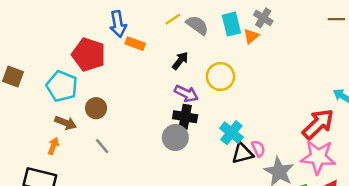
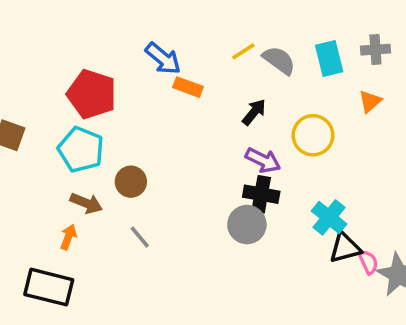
gray cross: (263, 18) -> (375, 50), turned -36
blue arrow: (118, 24) -> (163, 59), turned -40
orange triangle: (251, 36) -> (370, 101), moved
red pentagon: (89, 55) -> (92, 94), moved
pink semicircle: (258, 148) -> (368, 262), moved

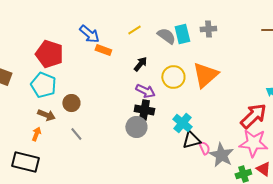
gray semicircle: (279, 60) -> (166, 36), moved
orange triangle: (370, 101) -> (205, 75), moved, size x2.0

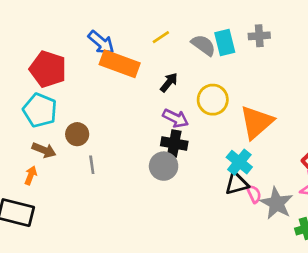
orange rectangle: (103, 50) -> (120, 64), size x1.8
orange triangle: (205, 75) -> (257, 122), moved
cyan cross: (182, 123) -> (239, 162), moved
gray line: (76, 134) -> (92, 165), moved, turned 32

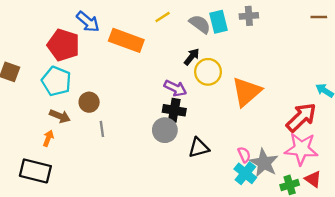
blue arrow: (101, 42) -> (88, 22), moved
black arrow: (169, 82) -> (192, 57), moved
cyan cross: (239, 162) -> (245, 173), moved
black triangle: (237, 183) -> (199, 148), moved

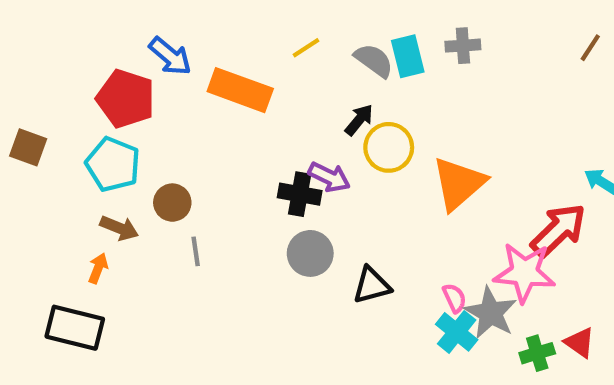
brown line: (319, 17) -> (590, 48), turned -56
black cross: (174, 110) -> (300, 194), moved
pink star: (301, 149) -> (524, 273), moved

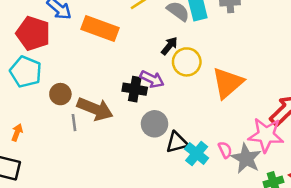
brown arrow: (119, 228) -> (95, 109), moved, size x1.6
gray circle: (310, 253) -> (155, 124), moved
cyan cross: (457, 332) -> (197, 154), moved

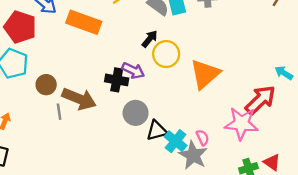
gray star: (246, 158) -> (193, 155), moved

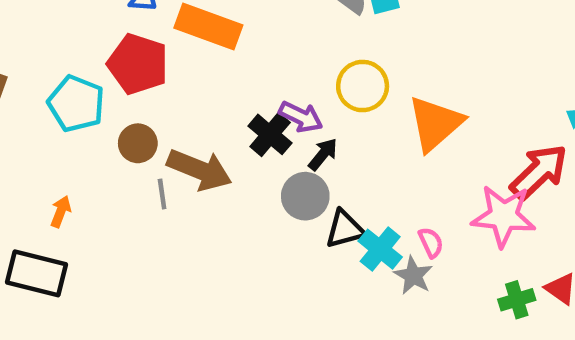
red pentagon: (20, 27) -> (138, 64), moved
black arrow: (150, 39) -> (323, 154), moved
black cross: (117, 80) -> (270, 134), turned 30
gray star: (193, 155) -> (413, 275), size x0.7

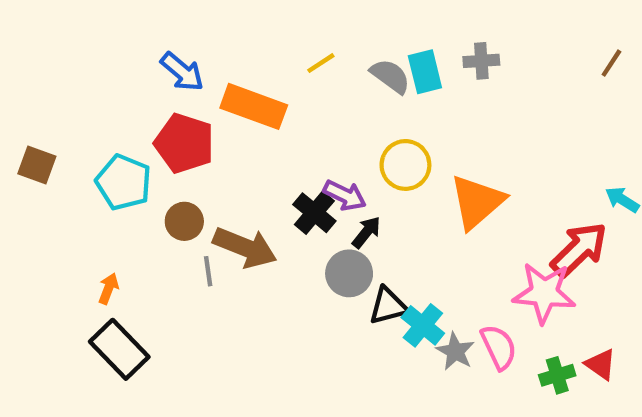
pink semicircle: (431, 242) -> (499, 347), moved, size x1.5
black rectangle: (36, 273) -> (119, 349), moved, turned 32

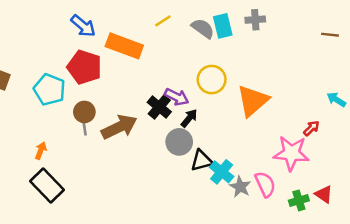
brown line: (611, 63) -> (330, 35), moved, turned 63
brown arrow: (245, 247) -> (119, 127), turned -48
red arrow: (579, 250) -> (311, 128), size x0.5
gray line: (208, 271) -> (84, 127), moved

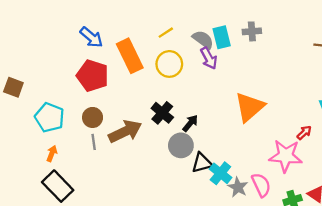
orange rectangle: (124, 46) -> (130, 56), turned 44
yellow circle: (212, 80) -> (169, 64), moved
cyan pentagon: (49, 90) -> (49, 117), moved
purple arrow: (177, 97) -> (209, 58), moved, turned 35
gray line: (84, 127) -> (94, 142), moved

